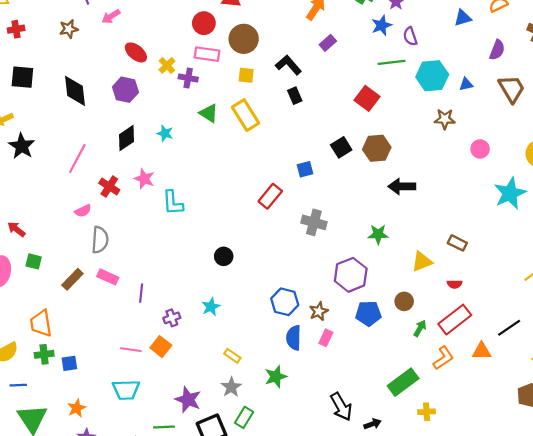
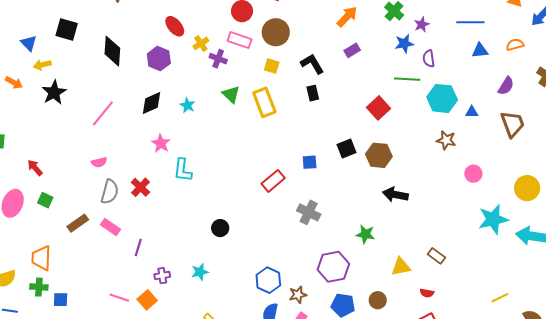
red cross: (109, 187) -> (140, 187), moved

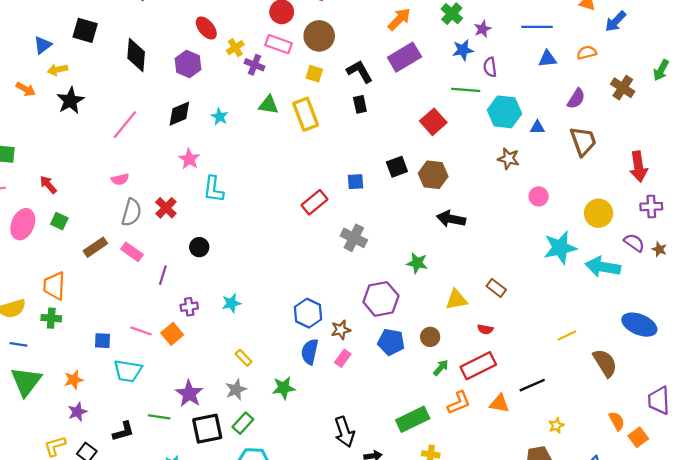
blue triangle: (29, 43) -> (43, 45), turned 36
purple rectangle: (352, 50) -> (404, 57), size x1.8
green triangle: (231, 94) -> (268, 105), turned -36
black circle: (220, 228) -> (199, 247), moved
blue square: (61, 300) -> (102, 341), moved

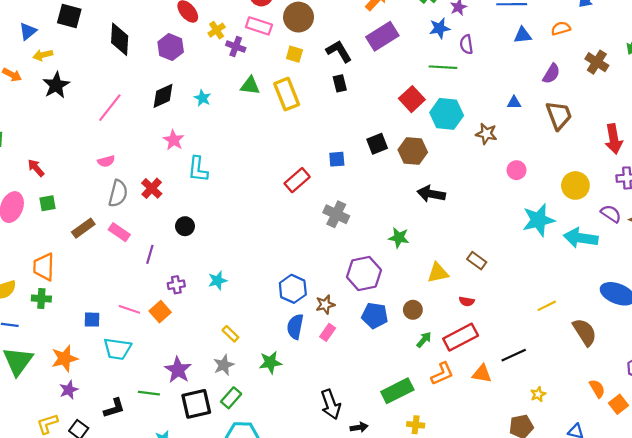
cyan hexagon: (504, 112) -> (447, 114), moved
green square: (59, 221) -> (47, 203), turned -35
orange star: (74, 380) -> (65, 358), size x1.4

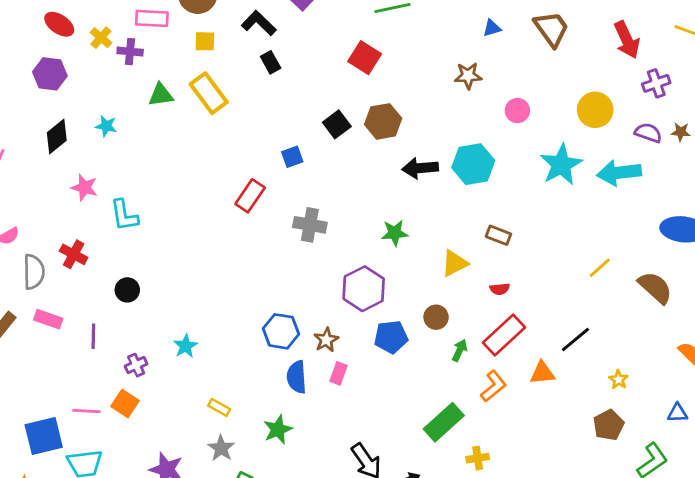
cyan hexagon: (447, 114) -> (473, 164), moved
blue square: (92, 320) -> (44, 436), size x1.8

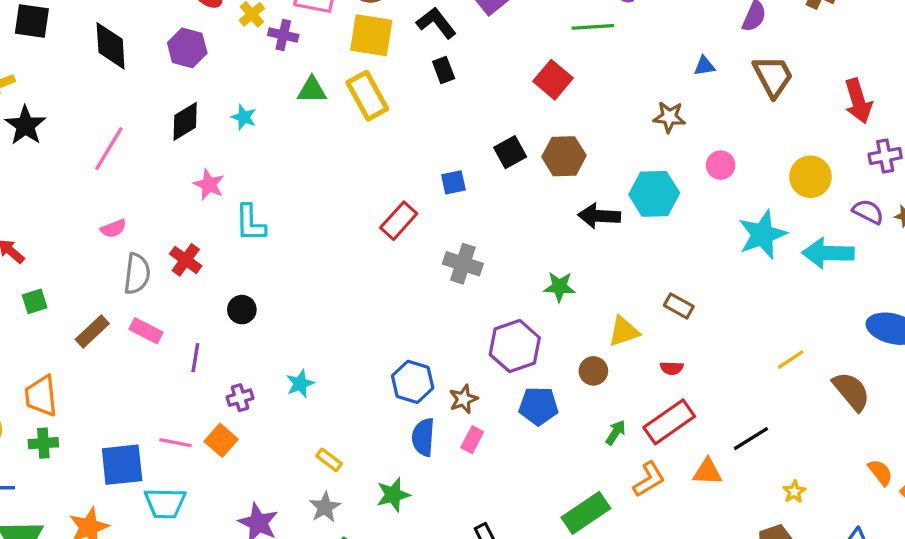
yellow square: (205, 41) -> (371, 35), size x1.8
cyan hexagon: (473, 164) -> (654, 194), moved
brown circle: (436, 317) -> (593, 371), moved

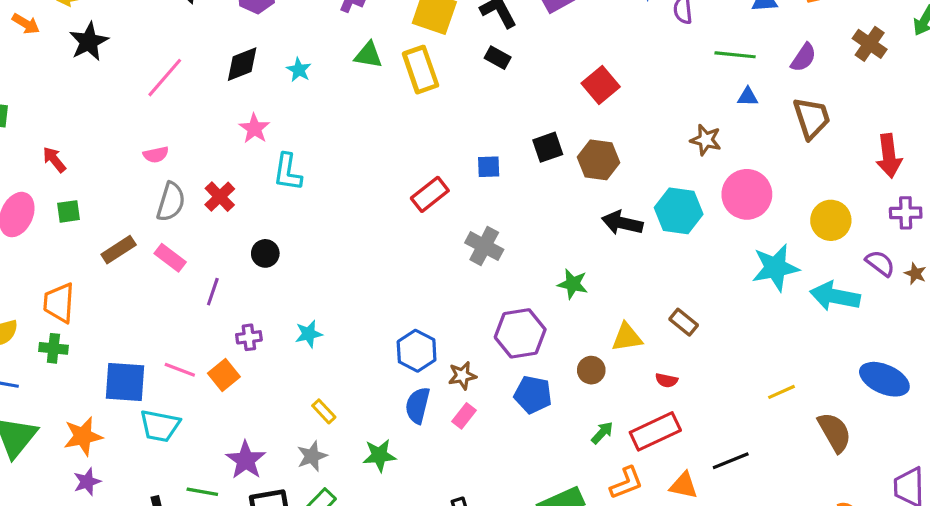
green line: (593, 27) -> (735, 55), moved
black rectangle: (444, 70) -> (498, 58), turned -50
pink circle: (721, 165) -> (747, 194), size x1.8

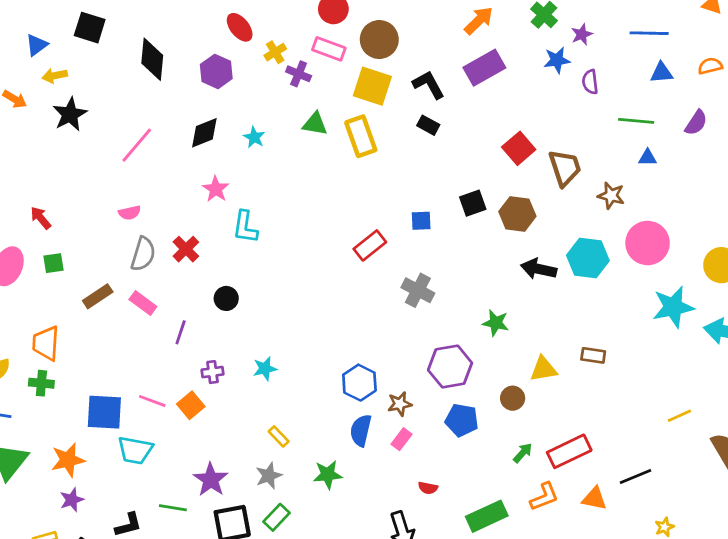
brown trapezoid: (812, 118) -> (565, 168), moved
brown rectangle: (684, 322) -> (593, 355), turned -30
red semicircle: (666, 380) -> (428, 488), moved

